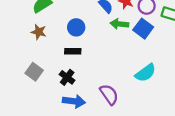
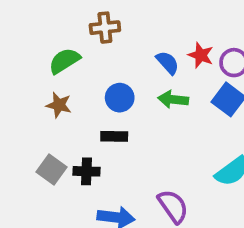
green arrow: (119, 24) -> (173, 99), moved
black cross: (67, 77) -> (86, 171), moved, turned -35

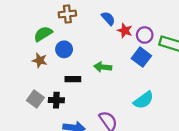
blue semicircle: (168, 63) -> (108, 18), moved
blue circle: (120, 98) -> (64, 49), moved
green arrow: (173, 99) -> (103, 67), moved

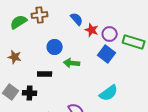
green semicircle: (43, 34) -> (19, 22), moved
blue circle: (64, 49) -> (55, 47), moved

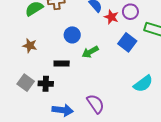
purple circle: (110, 34) -> (130, 12), moved
green arrow: (72, 63) -> (90, 52), turned -35
cyan semicircle: (109, 93) -> (143, 84), moved

